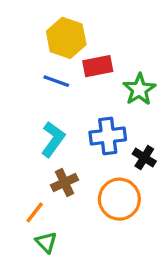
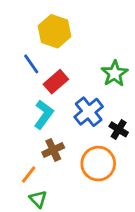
red rectangle: (98, 66) -> (56, 82), moved, turned -30
blue line: (56, 81) -> (31, 64), moved, turned 35
blue cross: (108, 136) -> (89, 112), turned -32

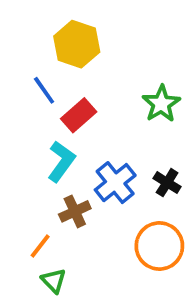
blue cross: (89, 112) -> (115, 183), moved
orange circle: (98, 164) -> (159, 246), moved

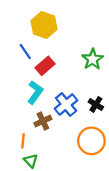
orange line: (40, 246) -> (23, 141), turned -32

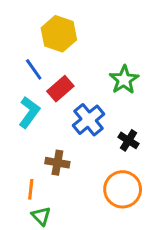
cyan L-shape: (35, 92) -> (29, 112), moved
blue cross: (66, 104) -> (89, 120), moved
brown cross: (43, 121) -> (57, 163), turned 35

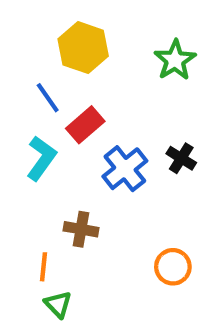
green star: (124, 80) -> (175, 60), moved
black cross: (129, 140) -> (181, 158), moved
orange circle: (123, 189) -> (173, 267), size x0.7

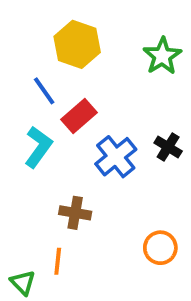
orange line: (43, 267) -> (58, 261), moved
green triangle: (58, 304) -> (23, 283), moved

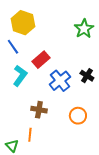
yellow hexagon: (77, 44) -> (23, 23), moved
blue line: (44, 91) -> (13, 47), moved
orange circle: (160, 248) -> (78, 116), moved

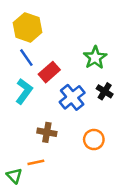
green star: (84, 29) -> (95, 58), moved
blue line: (13, 47) -> (26, 58), moved
orange line: (30, 135) -> (36, 162), turned 72

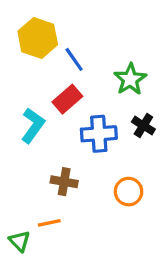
blue line: (26, 58) -> (74, 59), moved
blue cross: (72, 97) -> (99, 134), turned 35

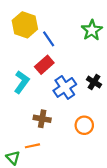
green star: (130, 79) -> (92, 30), moved
blue cross: (99, 134) -> (65, 87), turned -30

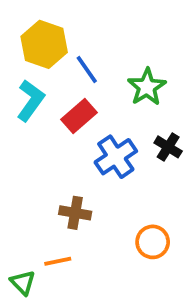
green star: (92, 30) -> (147, 87), moved
cyan L-shape: (22, 82) -> (31, 101), moved
orange circle: (84, 125) -> (153, 242), moved

